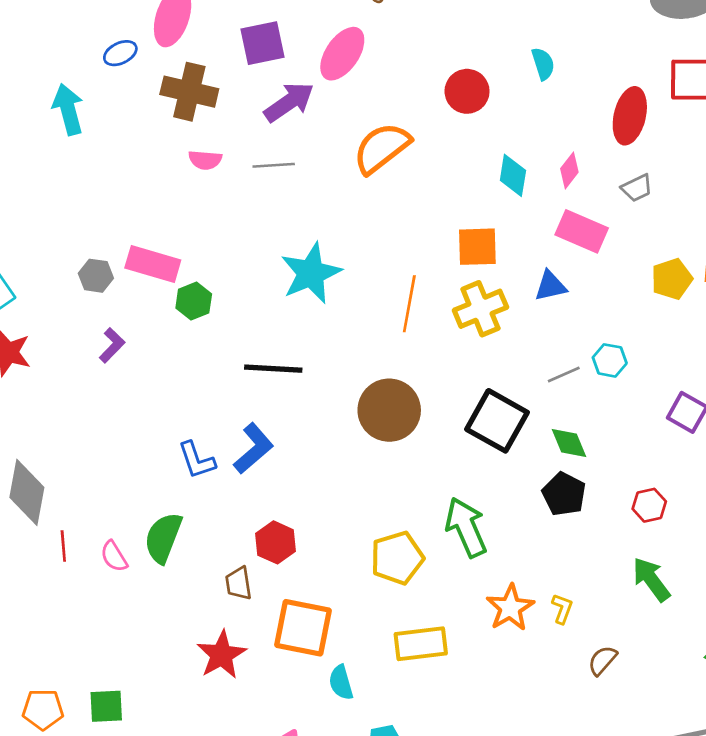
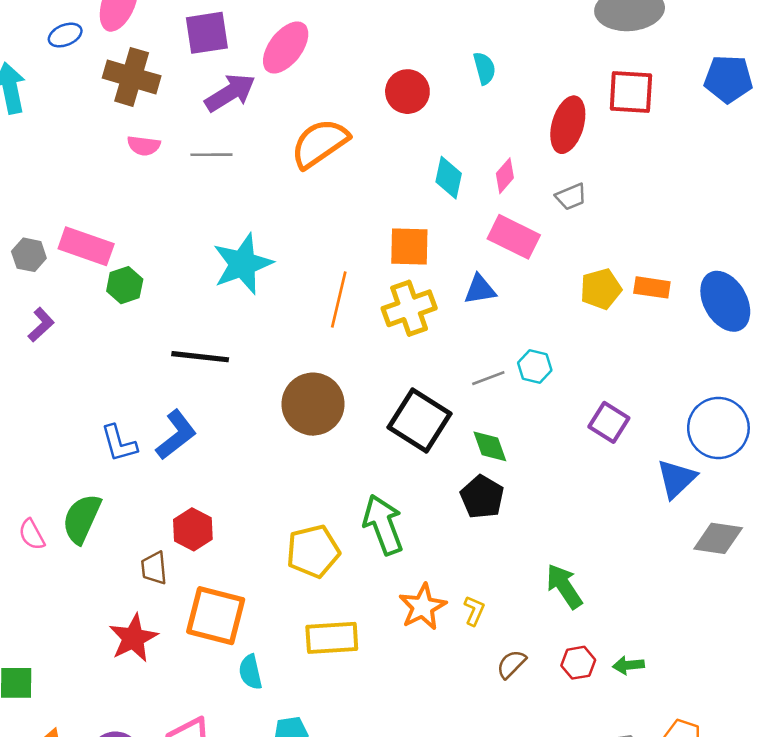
red hexagon: (649, 505) -> (578, 663), moved

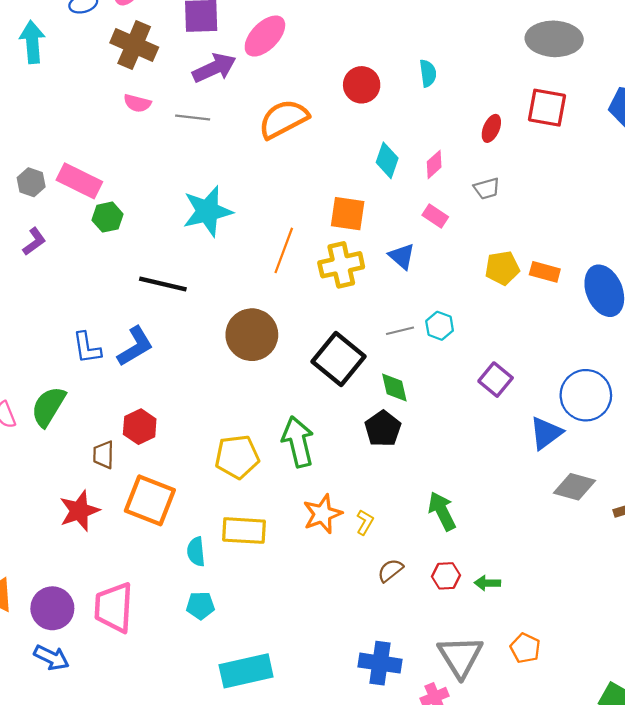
red ellipse: (568, 125) -> (491, 128), size x0.6
pink rectangle: (514, 237) -> (435, 216), size x0.6
blue triangle: (480, 289) -> (402, 256), turned 44
cyan semicircle: (250, 672) -> (196, 552), moved

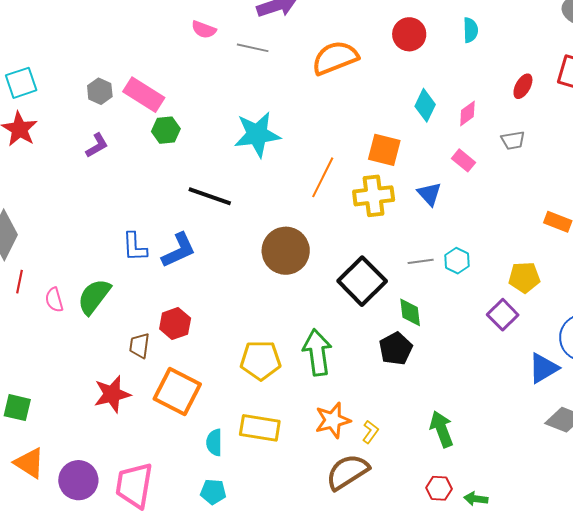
yellow pentagon: (502, 268) -> (524, 277), moved
brown semicircle: (390, 570) -> (347, 472), moved, size x1.8

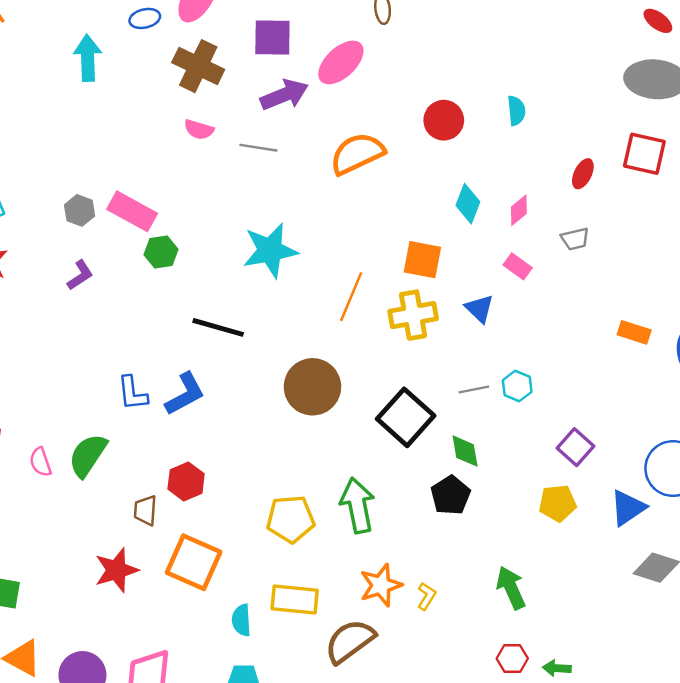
yellow pentagon: (524, 277) -> (558, 503), moved
brown semicircle: (347, 472) -> (350, 641), moved

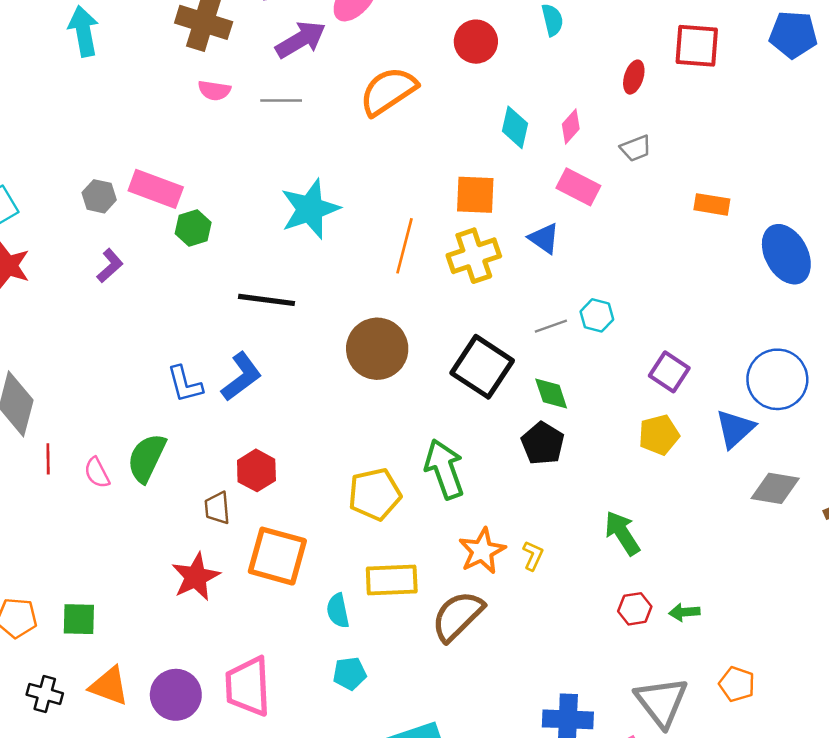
pink rectangle: (518, 266) -> (578, 187), size x1.4
orange rectangle: (634, 332) -> (712, 204), moved

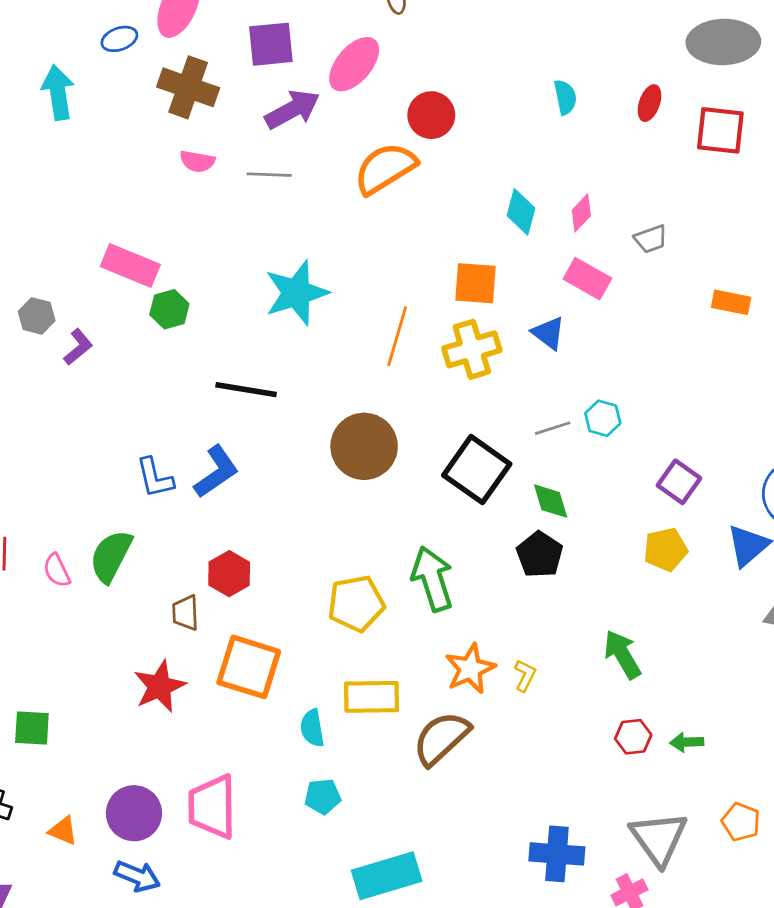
red circle: (476, 42) -> (431, 115), moved
red ellipse: (634, 77) -> (649, 103), moved
gray hexagon: (99, 196) -> (37, 316), moved
orange triangle: (109, 686) -> (63, 831), moved, size x0.7

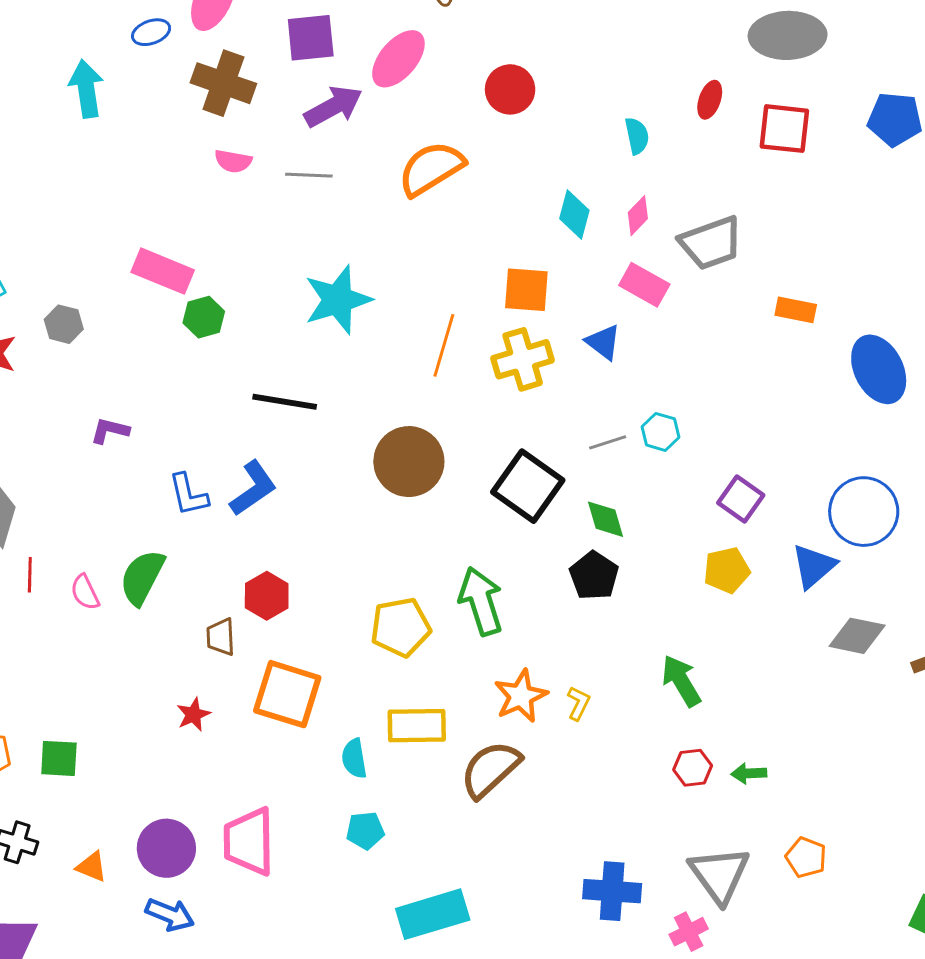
cyan semicircle: (565, 97) -> (637, 136), moved
red circle: (431, 115) -> (510, 89), moved
gray trapezoid: (651, 239) -> (711, 243), size x1.8
purple L-shape: (78, 347) -> (110, 431), moved, turned -126
red star: (160, 686) -> (193, 715), size x0.6

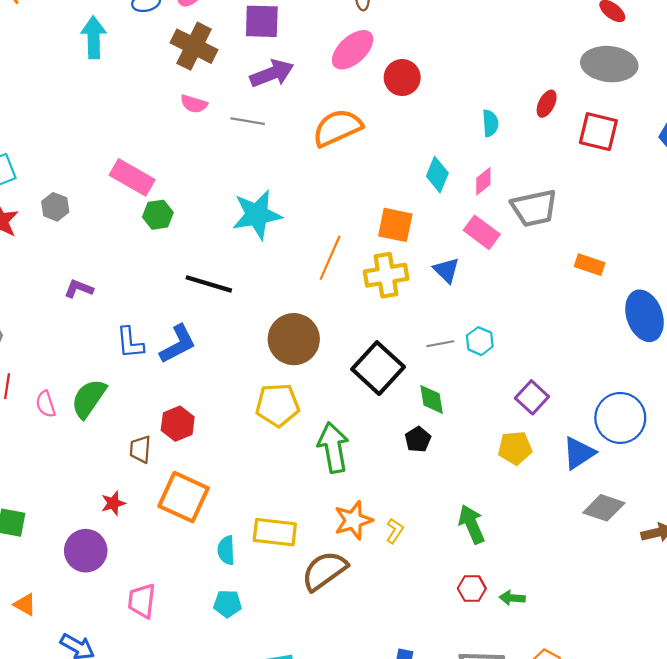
pink ellipse: (398, 59) -> (353, 50), moved
black pentagon: (594, 576) -> (418, 439), size x0.7
yellow pentagon: (401, 627) -> (277, 405), moved
pink trapezoid: (249, 841) -> (142, 601), size x0.7
purple circle: (166, 848) -> (86, 551), moved

